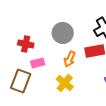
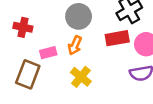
red cross: (26, 44) -> (23, 27), moved
orange arrow: (70, 59) -> (75, 45), moved

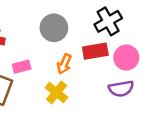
orange arrow: (75, 45) -> (64, 64), moved

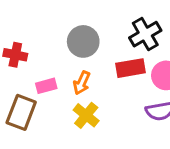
orange arrow: (64, 64) -> (82, 83), moved

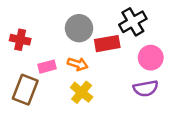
red rectangle: (130, 68) -> (107, 44), moved
orange arrow: (82, 83) -> (78, 64), turned -96

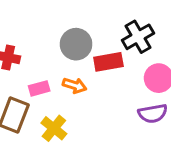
yellow cross: (82, 92) -> (54, 128), moved

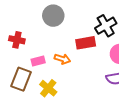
gray circle: (76, 44) -> (53, 16), moved

